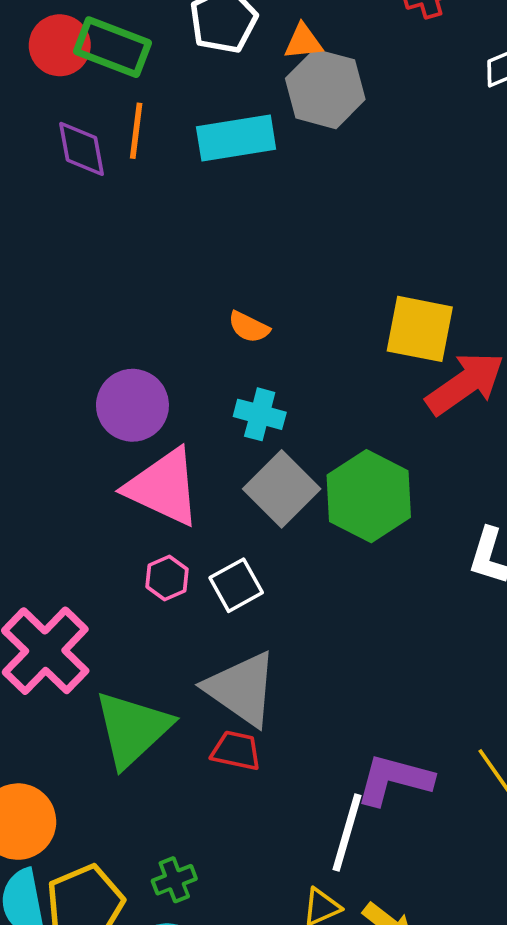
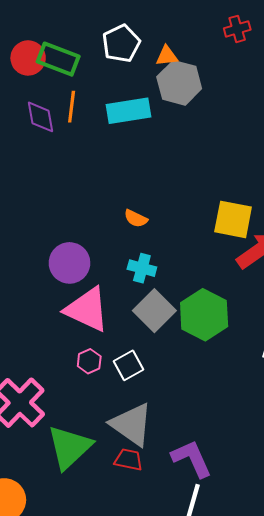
purple L-shape: (394, 780) -> (192, 459), moved, turned 51

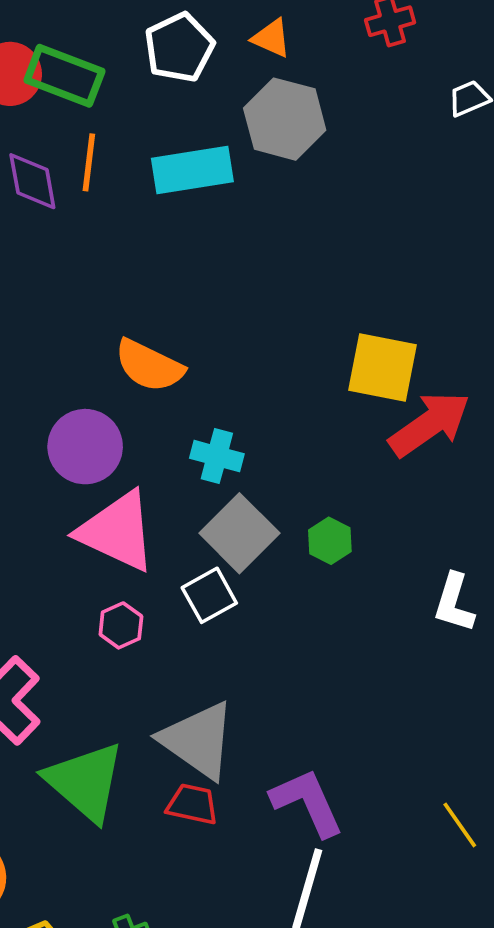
orange triangle: (167, 56) -> (271, 38), moved, turned 30
orange semicircle: (136, 218) -> (149, 366), moved, size x1.6
green hexagon: (204, 315) -> (330, 541), size x0.5
white square: (129, 365) -> (209, 595), moved
green triangle: (69, 447) -> (85, 782), turned -36

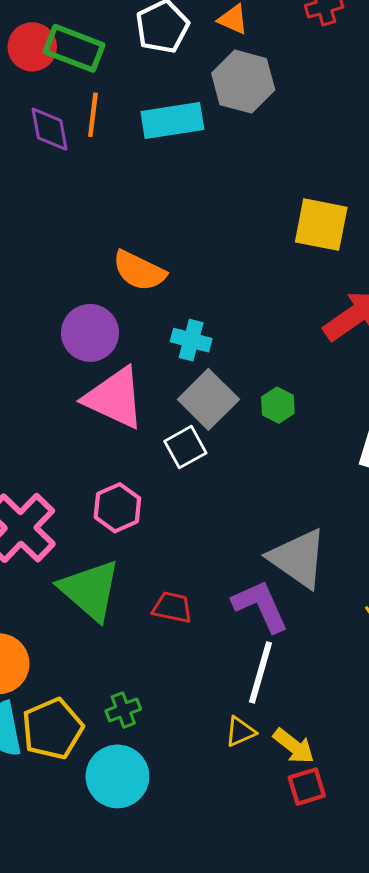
yellow square: (383, 368) -> (321, 225), moved
pink hexagon: (121, 625) -> (117, 508), moved, size x1.4
gray triangle: (198, 740) -> (298, 558), moved

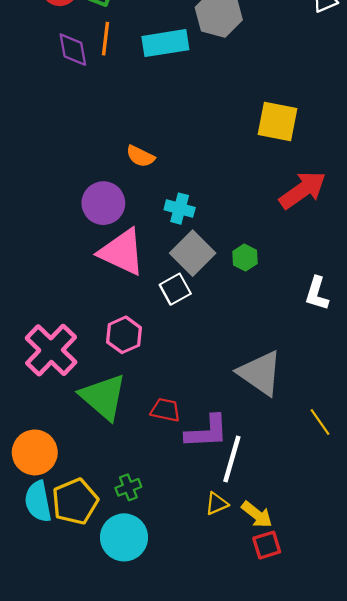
orange semicircle: (139, 271) -> (140, 156), size x0.7
purple L-shape: (260, 606) -> (207, 432), moved, turned 111

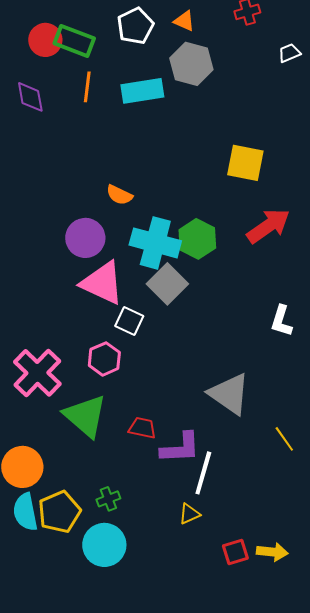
purple diamond: (73, 50) -> (30, 97), moved
cyan cross: (180, 209) -> (155, 243), size x1.8
green hexagon: (245, 258) -> (197, 239), moved, size x1.6
white square: (175, 289) -> (129, 321), moved, turned -36
yellow arrow: (257, 515) -> (272, 552), moved, turned -32

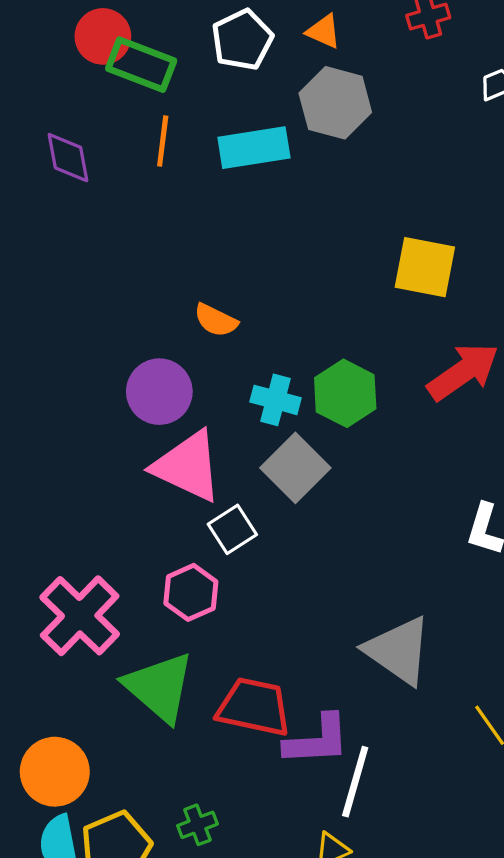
red circle: (45, 40) -> (103, 36), moved
cyan cross: (155, 243) -> (276, 400), size x0.6
white square: (129, 321) -> (232, 529), turned 32
red trapezoid: (142, 428) -> (254, 707), size x1.6

